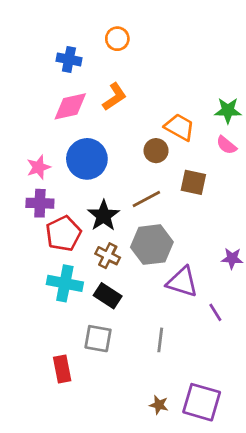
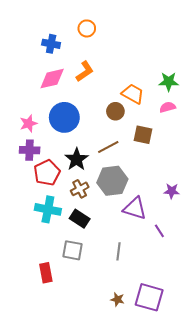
pink semicircle: (226, 145) -> (168, 107), turned 126
brown cross: (108, 256) -> (80, 189), turned 36

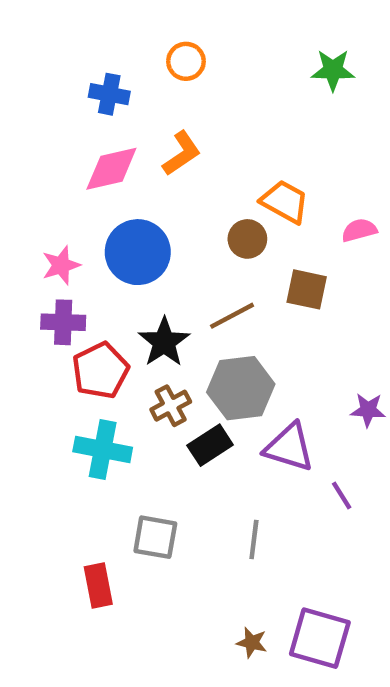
green star: (169, 82) -> (333, 70), moved
black rectangle: (80, 219) -> (210, 445), moved, turned -66

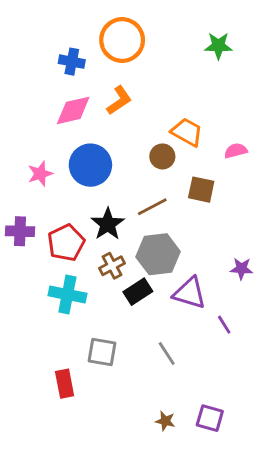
orange circle: (186, 61) -> (122, 40), size x1.8
purple cross: (63, 322) -> (20, 231), moved
gray line: (254, 539) -> (167, 353), turned -40
purple square: (320, 638) -> (210, 418), size x0.7

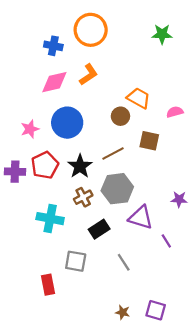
red pentagon: (66, 243) -> (45, 165), moved
black rectangle: (138, 292) -> (99, 229), moved

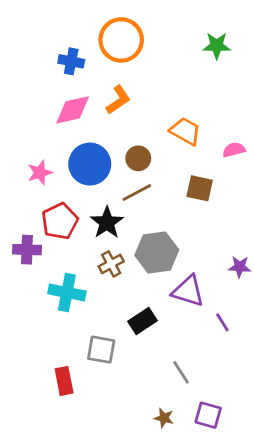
brown circle: (120, 116) -> (138, 158), moved
brown line: (113, 153) -> (137, 193), moved
purple cross: (15, 172) -> (27, 250), moved
black rectangle: (99, 229) -> (143, 321), moved
gray line: (124, 262) -> (181, 372), moved

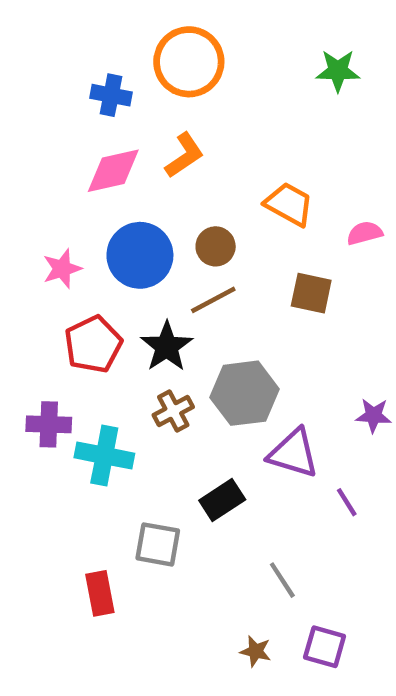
purple cross: (27, 250) -> (49, 424), moved

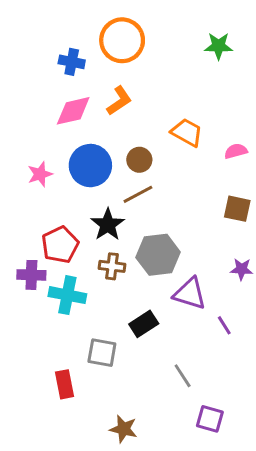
brown square: (311, 293) -> (237, 209), moved
red pentagon: (93, 344) -> (60, 245), moved
brown cross: (173, 411) -> (112, 266), turned 35
brown star: (256, 651) -> (124, 429), moved, size x1.4

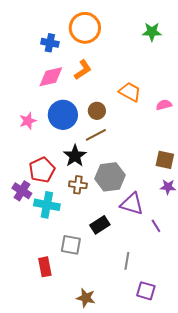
brown square: (237, 209) -> (165, 160), moved
purple cross: (31, 275) -> (22, 191), turned 30
gray line: (183, 376) -> (127, 261), turned 42

